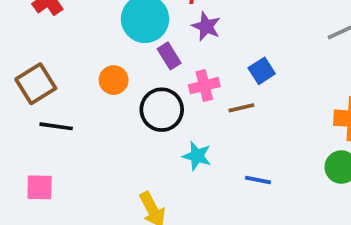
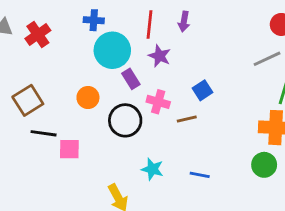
pink cross: (204, 86) -> (158, 102), turned 30
cyan star: (197, 156) -> (152, 169), moved
pink square: (40, 187) -> (69, 149), moved

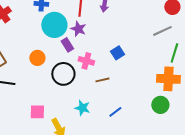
purple star: (160, 56) -> (78, 29), moved
brown line: (187, 119) -> (102, 80), moved
pink square: (69, 149) -> (37, 112), moved
blue line: (200, 175) -> (115, 112), turned -48

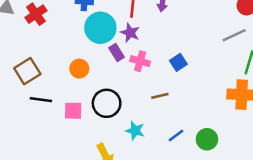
pink cross: (86, 61) -> (140, 61), moved
black circle: (63, 74) -> (107, 103), moved
green circle: (160, 105) -> (207, 139), moved
pink square: (37, 112) -> (73, 111), moved

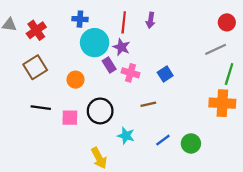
brown square: (27, 71) -> (35, 67), moved

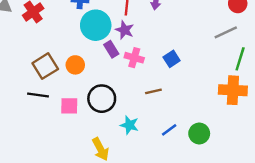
brown square: (35, 67) -> (45, 66), moved

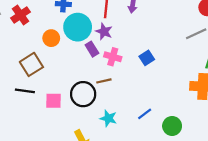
orange circle: (75, 65) -> (51, 38), moved
brown line: (153, 91) -> (104, 81), moved
blue line: (169, 130) -> (145, 114), moved

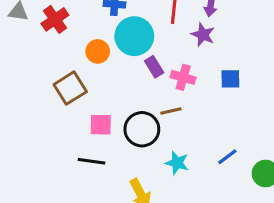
purple star: (104, 32) -> (203, 35), moved
blue square: (147, 58) -> (230, 79), turned 32
black line: (25, 91) -> (92, 161), moved
pink square: (53, 101) -> (101, 125), moved

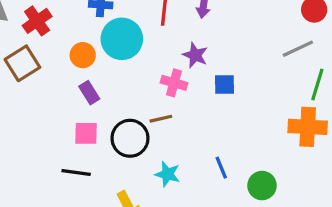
purple star: (203, 35) -> (195, 55), moved
purple rectangle: (154, 67) -> (89, 93), moved
brown square: (70, 88) -> (22, 63), moved
blue line: (227, 157) -> (221, 168), turned -75

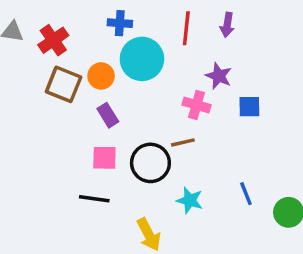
brown square: (22, 63) -> (64, 84), moved, turned -36

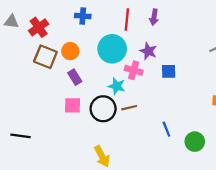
cyan circle: (142, 59) -> (112, 49), moved
brown line: (183, 142) -> (129, 108), moved
black line: (94, 199) -> (21, 136), moved
cyan star: (190, 200) -> (117, 86), moved

